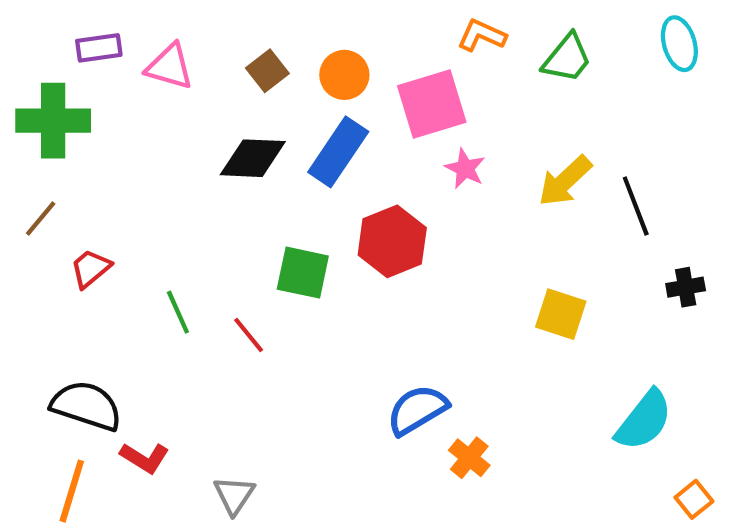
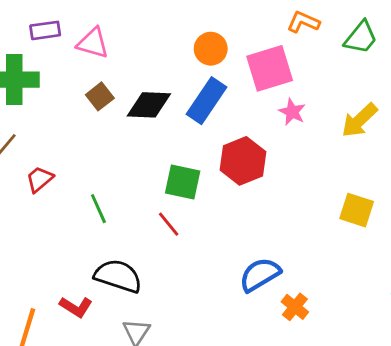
brown square: (267, 71) -> (100, 96), moved
red line: (249, 335) -> (169, 224), moved
black semicircle: (86, 406) -> (118, 276), moved

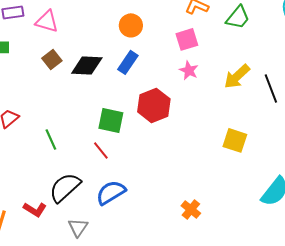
pink square: (270, 68) -> (187, 39), moved, size x0.7
blue rectangle: (206, 101) -> (128, 62), size x0.7
blue semicircle: (260, 275) -> (111, 192), moved
black semicircle: (118, 276) -> (65, 187), turned -60

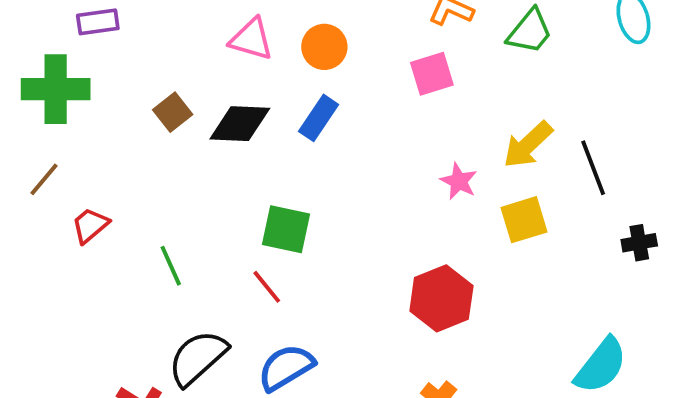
pink triangle: (47, 21) -> (251, 39), moved
pink star: (189, 70) -> (459, 181), moved
red hexagon: (154, 105) -> (441, 298), moved
yellow square: (235, 140) -> (524, 220), moved, turned -35

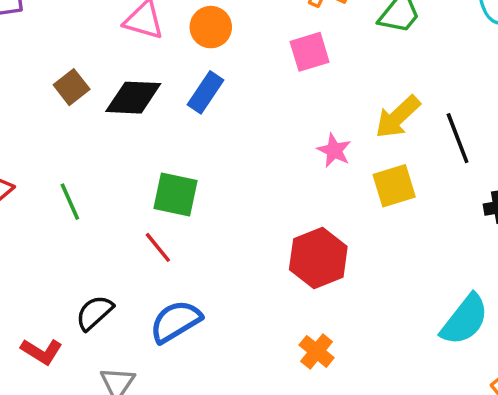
green line: (171, 266) -> (70, 202), moved
black semicircle: (198, 358) -> (94, 313), size x0.7

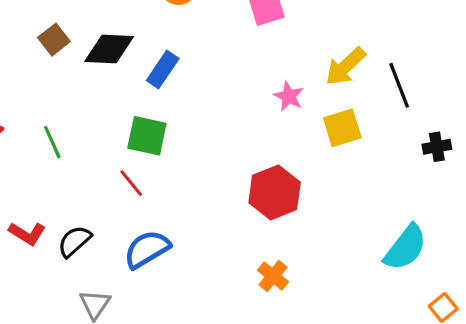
blue rectangle: (206, 92) -> (163, 70), moved
red L-shape: (42, 351) -> (27, 233), moved

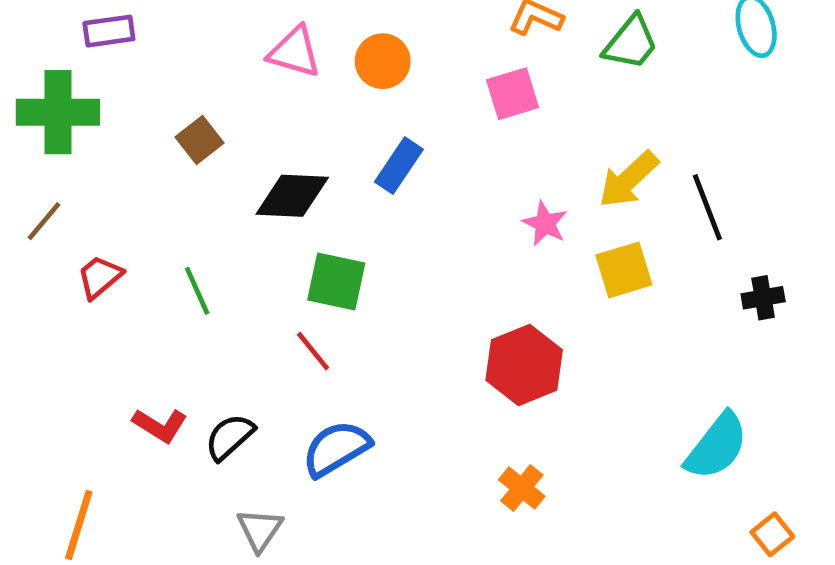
black diamond: (109, 49) -> (292, 196), moved
blue rectangle: (163, 70) -> (399, 166), moved

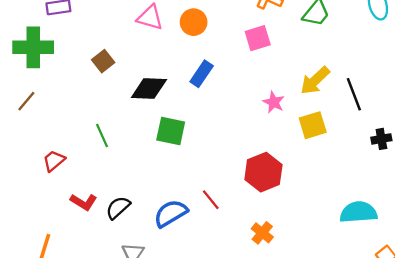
red trapezoid: (100, 277) -> (54, 161), moved
red line: (313, 351) -> (211, 200), moved
cyan semicircle: (717, 446) -> (358, 212), turned -132

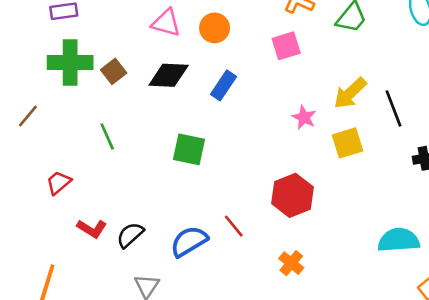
green cross: (33, 47) -> (70, 62), moved
black diamond: (149, 89) -> (169, 75), moved
green line: (102, 135) -> (107, 137), moved

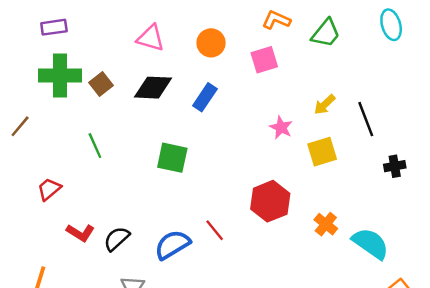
orange circle: (215, 28) -> (211, 43), moved
yellow arrow: (350, 93) -> (325, 105), size x0.7
cyan semicircle: (399, 240) -> (371, 243), turned 39
orange cross: (291, 263) -> (326, 224), moved

